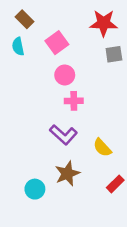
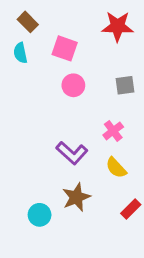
pink square: (57, 43) -> (65, 48), turned -35
gray square: (114, 54) -> (125, 85), moved
pink cross: (74, 101) -> (113, 131), moved, turned -36

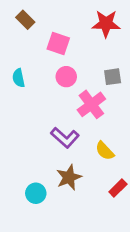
cyan semicircle: (20, 53) -> (19, 78), moved
pink cross: (113, 131) -> (91, 104), moved, size x1.5

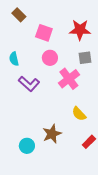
red star: (106, 24) -> (80, 30), moved
purple L-shape: (65, 138) -> (29, 84), moved

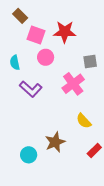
red star: (80, 30) -> (65, 32), moved
pink square: (44, 33) -> (36, 35), moved
pink circle: (50, 58) -> (46, 57), moved

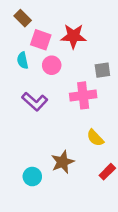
cyan semicircle: (15, 63) -> (23, 60), moved
pink cross: (73, 84) -> (83, 95), turned 30

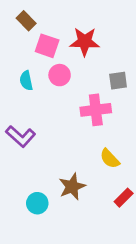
cyan semicircle: (23, 60) -> (26, 81), moved
purple L-shape: (35, 102) -> (21, 136), moved

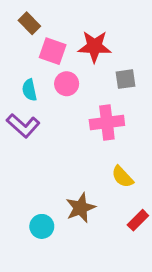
gray square: (118, 81) -> (126, 79), moved
purple L-shape: (21, 136) -> (23, 126), moved

